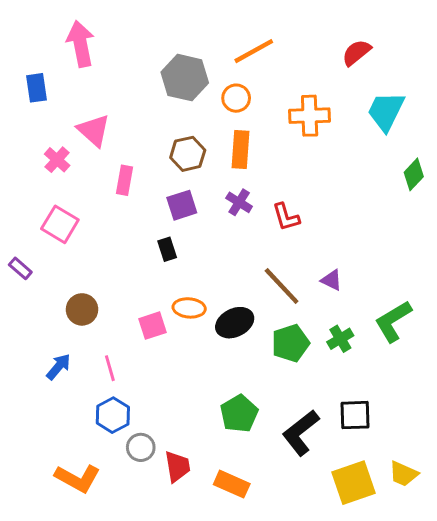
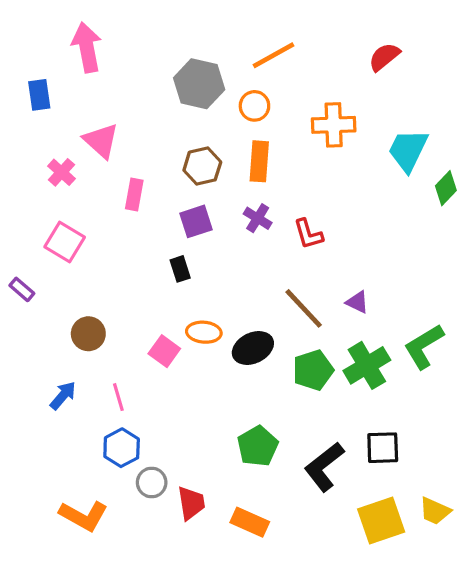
cyan trapezoid: (386, 111) -> (408, 150), moved
pink square: (152, 326) -> (164, 351), turned -36
green cross: (340, 339) -> (367, 365), size x1.6

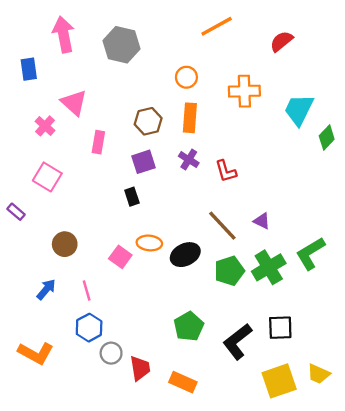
orange line: (273, 55) -> (217, 26), moved
gray hexagon: (199, 84) -> (121, 45), moved
orange L-shape: (84, 516) -> (36, 353), moved

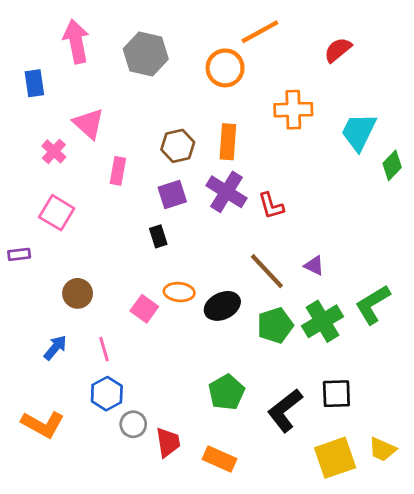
orange circle: (186, 77) -> (225, 68), moved, size x1.4
purple cross: (189, 160) -> (226, 192), size x1.6
purple rectangle: (16, 212) -> (19, 254), turned -48

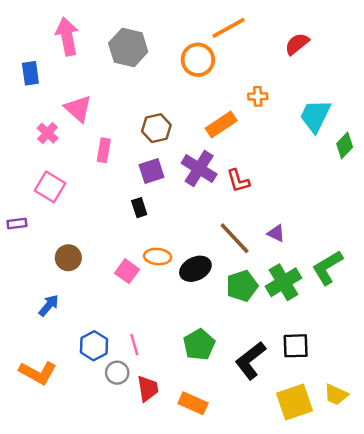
orange cross: (293, 110) -> (258, 96), size x0.6
orange rectangle: (228, 142) -> (221, 125), moved, turned 52
pink line: (104, 349) -> (134, 345), moved

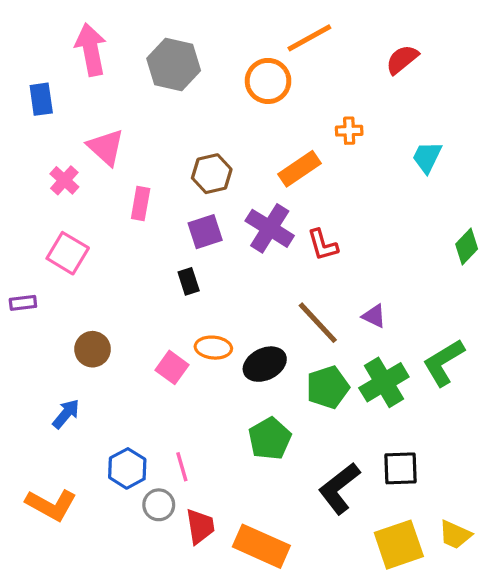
cyan trapezoid: (315, 116) -> (427, 157), size x0.7
green diamond: (345, 145) -> (467, 247), moved
green pentagon: (199, 345) -> (270, 439), moved
orange rectangle: (193, 403) -> (261, 546), size x1.4

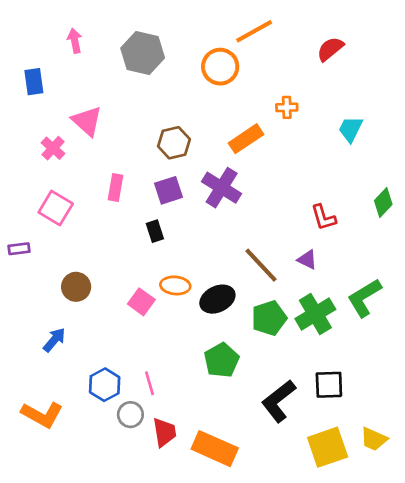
pink arrow: (91, 50) -> (75, 41), size x0.6
pink rectangle: (141, 203) -> (116, 188), moved
red L-shape: (323, 245) -> (323, 217), moved

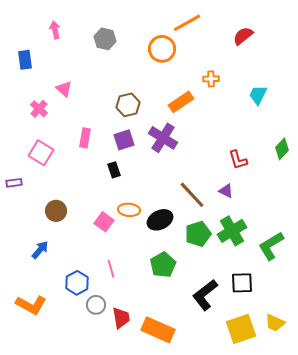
gray hexagon: (143, 53) -> (105, 39), size x0.7
pink triangle: (87, 121) -> (64, 89), size x0.7
green L-shape: (364, 298) -> (271, 246), moved
pink line: (149, 383) -> (111, 269), moved

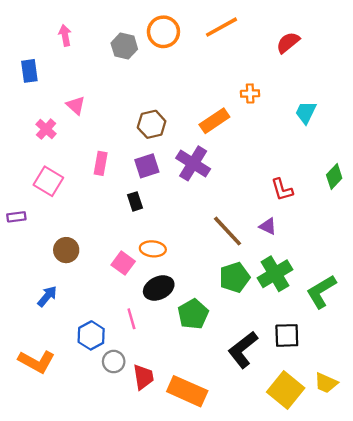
orange circle: (162, 49) -> (163, 32), moved
black ellipse: (160, 220) -> (159, 288), moved
yellow square: (241, 329) -> (286, 390), turned -32

